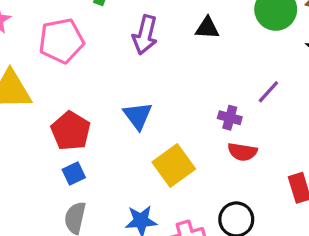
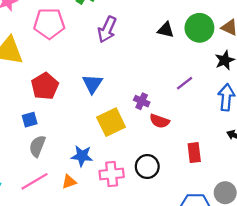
black triangle: (207, 28) -> (166, 30), moved
purple cross: (230, 118) -> (142, 101), moved
blue square: (74, 174) -> (30, 120), moved

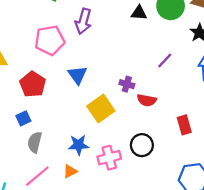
pink pentagon: (49, 23) -> (50, 40), moved

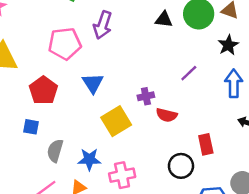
purple cross: (127, 84) -> (146, 96), turned -32
blue square: (23, 118) -> (31, 127), turned 32
gray semicircle: (35, 142) -> (55, 151), moved
black circle: (142, 145) -> (181, 166), moved

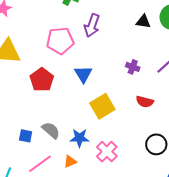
purple cross: (146, 96) -> (133, 67), moved, turned 32
blue square: (31, 127) -> (26, 136), moved
gray semicircle: (55, 151) -> (51, 130), turned 114
pink cross: (122, 175) -> (107, 152), turned -35

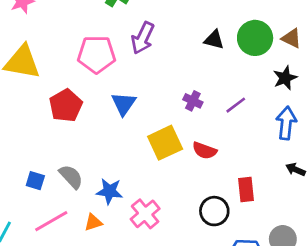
yellow square: (102, 106) -> (165, 143), moved

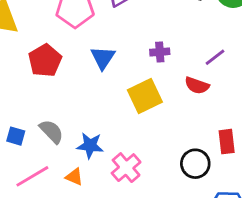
purple cross: (193, 101) -> (160, 52), moved, turned -30
red semicircle: (204, 150) -> (197, 85), moved
orange triangle: (93, 222) -> (74, 177), turned 42

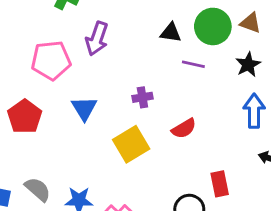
purple line: (215, 57) -> (193, 64), moved, turned 55
red semicircle: (197, 85) -> (184, 129), turned -45

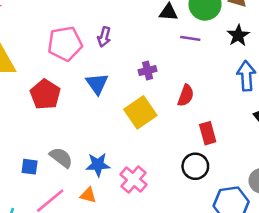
purple arrow: (97, 39) -> (104, 37), moved, size x0.7
red semicircle: (184, 129) -> (186, 95), turned -35
red rectangle: (220, 184) -> (208, 133), moved

